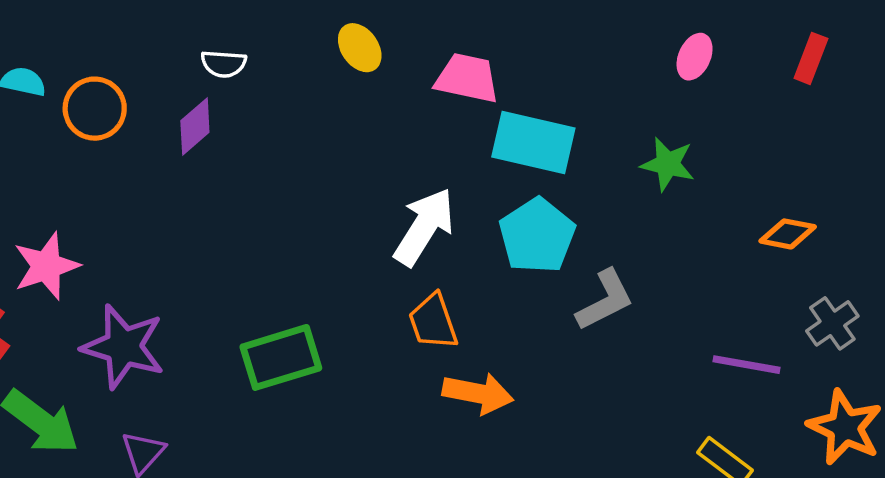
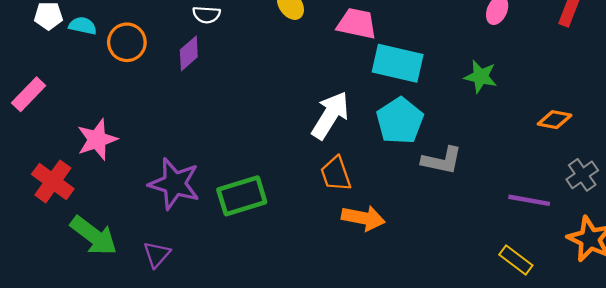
gray L-shape: (605, 300) -> (442, 161), turned 39
purple star: (123, 347) -> (174, 184), moved

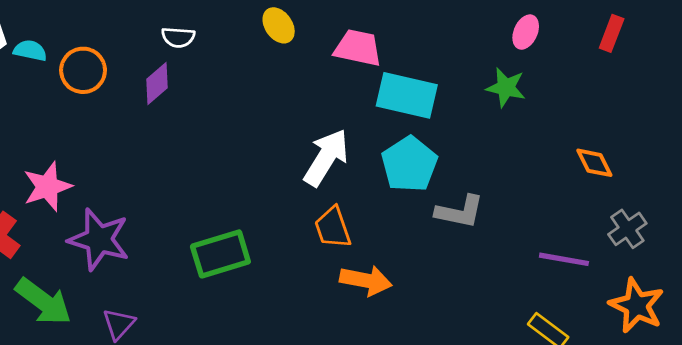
green star: (481, 77) -> (506, 88), moved
orange diamond: (555, 120) -> (594, 163), turned 52
purple star: (174, 184) -> (99, 239), moved

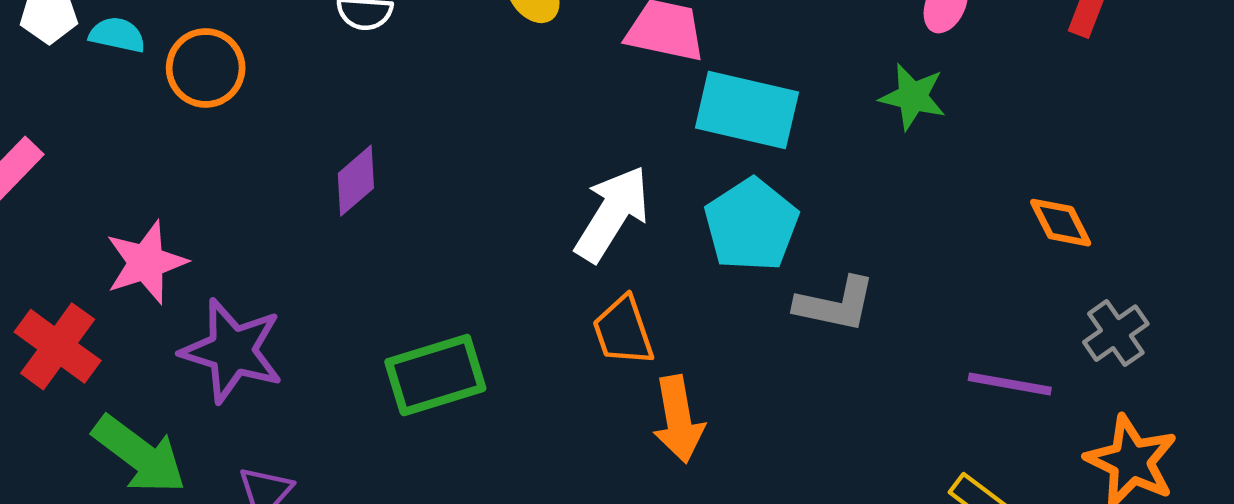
purple diamond: (157, 84) -> (356, 181), moved
orange arrow: (366, 280) -> (678, 419), turned 69

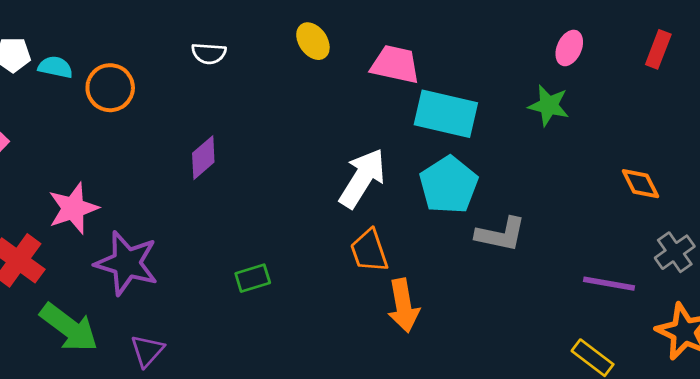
green rectangle: (435, 375) -> (253, 278), size x0.6

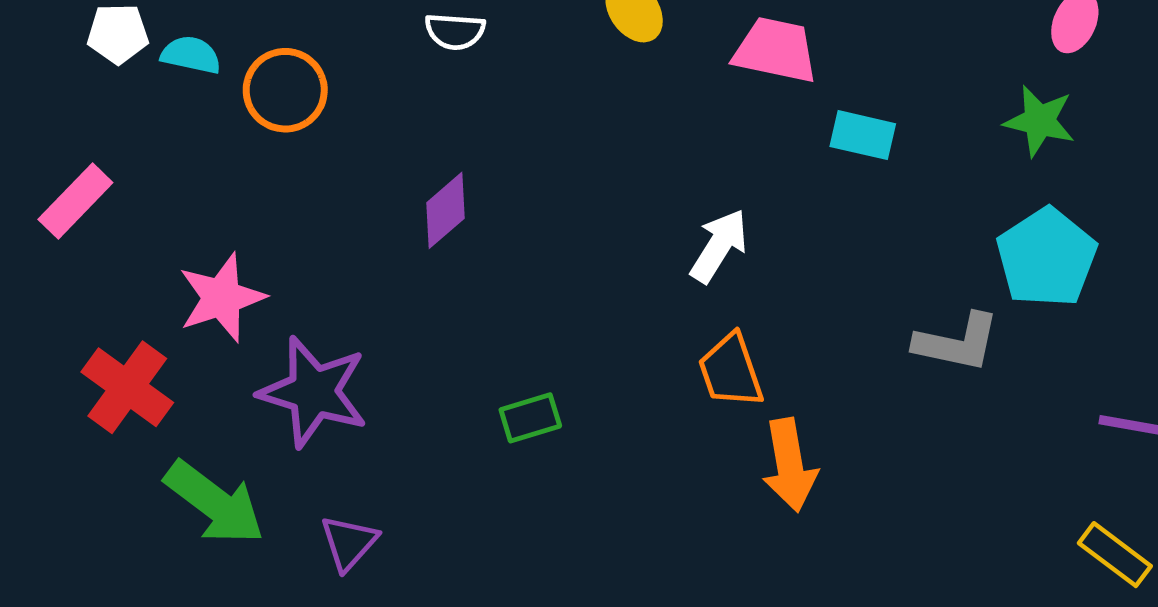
cyan rectangle: (446, 114) -> (863, 135), size x0.6
white arrow: (362, 178) -> (719, 246), size x0.7
cyan pentagon: (449, 185) -> (1047, 258), moved

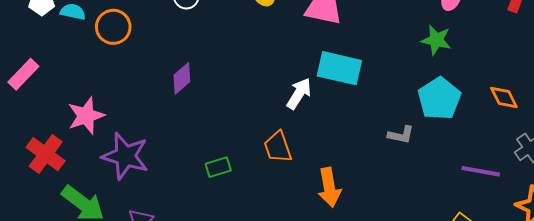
cyan rectangle: (863, 135) -> (339, 68), moved, size x1.6
gray L-shape: (957, 342) -> (401, 135), size x0.7
orange trapezoid: (731, 371) -> (278, 147), moved

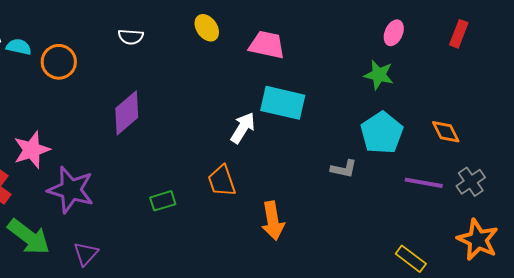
purple diamond: (182, 78) -> (127, 113), size x1.4
purple line: (481, 171) -> (424, 183), moved

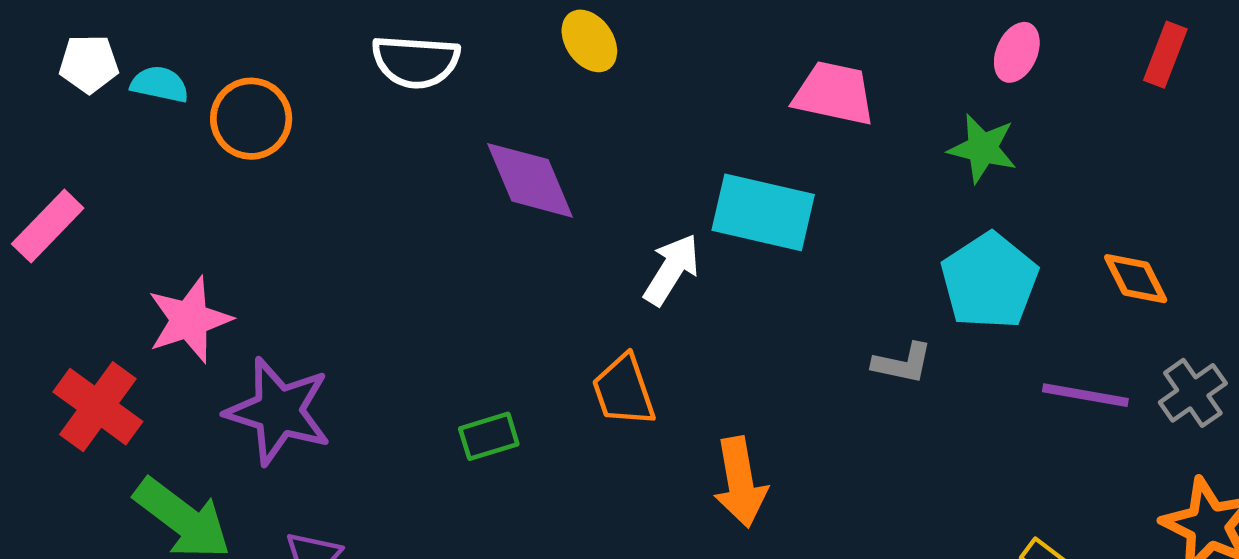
white semicircle: (131, 37) -> (416, 61), size x1.5
pink trapezoid: (267, 45) -> (834, 93), moved
purple diamond: (127, 113) -> (530, 180), moved, turned -72

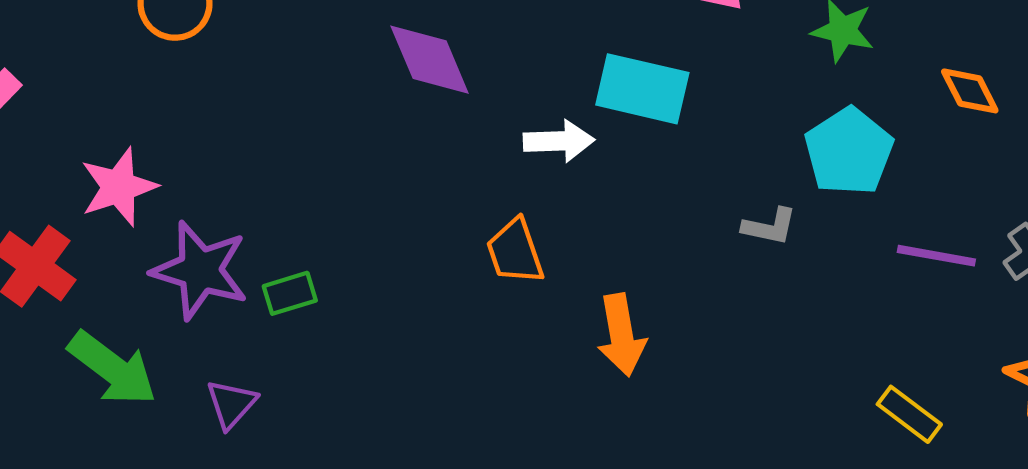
white arrow: (672, 269) -> (559, 141), turned 56
orange diamond: (1136, 279) -> (970, 91), moved
green rectangle: (489, 436) -> (290, 293), moved

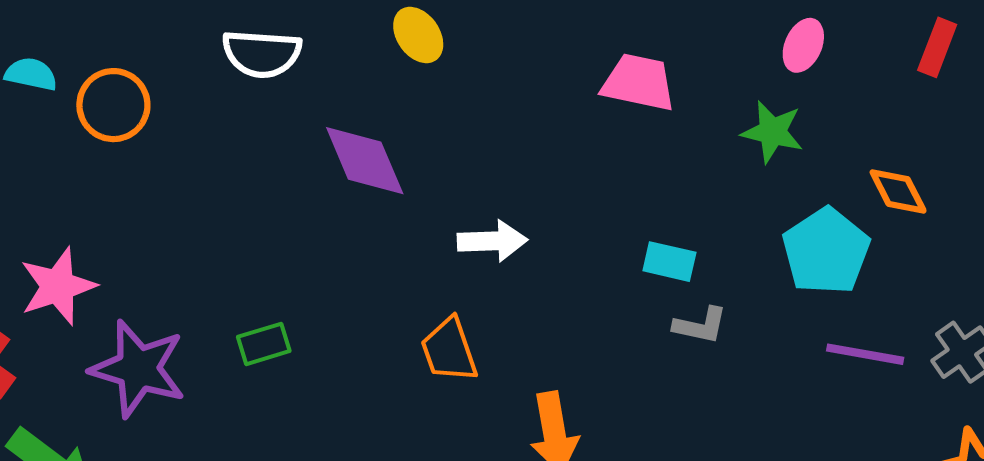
cyan rectangle: (642, 89) -> (669, 262), moved, size x0.6
cyan pentagon: (849, 151) -> (826, 251), moved
green rectangle: (290, 293) -> (264, 344), moved

